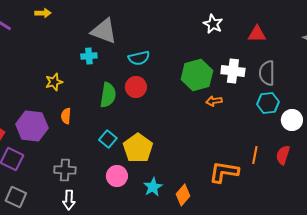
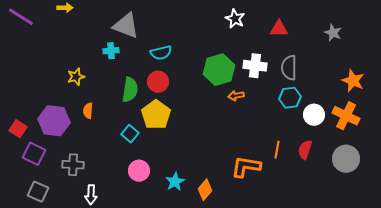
yellow pentagon: (138, 148) -> (156, 115), moved
gray cross: (65, 170) -> (73, 165), moved

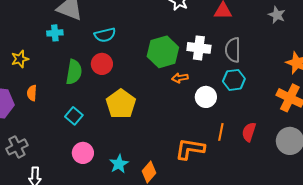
yellow pentagon: (156, 115) -> (121, 104), moved
white circle: (314, 115) -> (206, 97), moved
gray cross: (73, 165) -> (17, 147), turned -30

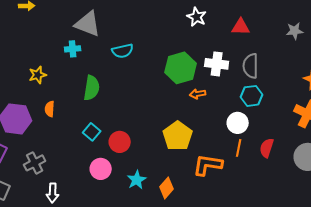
gray star: (277, 15) -> (295, 31), turned -30
red circle: (102, 64) -> (120, 142), moved
white circle: (206, 97) -> (238, 123), moved
yellow pentagon: (121, 104) -> (178, 136), moved

